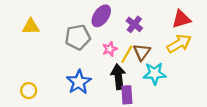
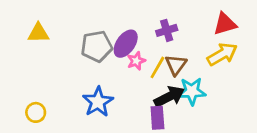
purple ellipse: (101, 16) -> (126, 44), moved
purple cross: (134, 24) -> (167, 30), turned 35
black arrow: (118, 77) -> (169, 97), moved, turned 70

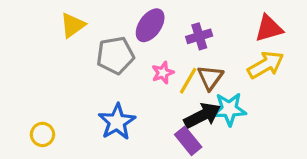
yellow triangle: (38, 33) -> (73, 25), moved, turned -35
purple ellipse: (126, 44) -> (150, 25), moved
purple rectangle: (157, 118) -> (188, 141), turned -35

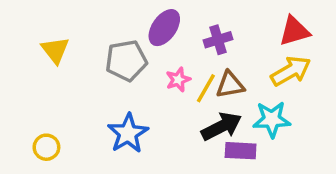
yellow triangle: (73, 25) -> (55, 50), moved, turned -32
brown triangle: (210, 77) -> (230, 85), turned 44
cyan star: (229, 109) -> (272, 119), moved
purple rectangle: (188, 141) -> (241, 151), moved, turned -48

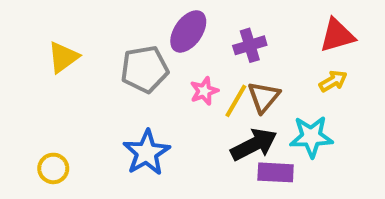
yellow triangle: (55, 50) -> (63, 57), turned 32
yellow arrow: (291, 71) -> (333, 81), size x0.6
brown triangle: (230, 85) -> (264, 97), turned -40

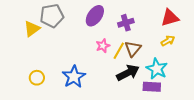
gray pentagon: (145, 69) -> (52, 16), moved
cyan star: (311, 137) -> (157, 69), turned 30
yellow circle: (53, 168) -> (37, 78), moved
purple rectangle: (276, 172) -> (152, 87), moved

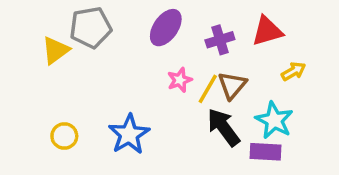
red triangle: (170, 18) -> (267, 31), moved
black arrow: (128, 73) -> (223, 127), turned -100

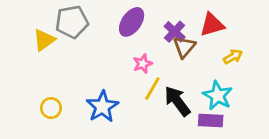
purple cross: (220, 40) -> (175, 32), turned -30
brown triangle: (232, 85) -> (184, 47), moved
yellow line: (208, 89) -> (152, 89), moved

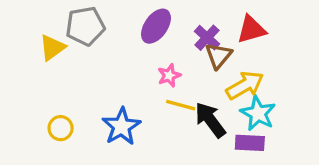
yellow arrow: (233, 57) -> (245, 85), moved, size x1.6
yellow line: (152, 89) -> (181, 105), turned 75

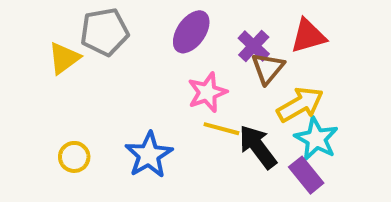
pink star: (169, 75) -> (207, 92), size x1.4
purple rectangle: (250, 143) -> (306, 175), turned 48

